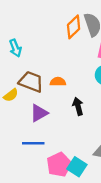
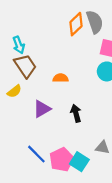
brown trapezoid: (31, 82) -> (25, 66), moved, turned 35
black arrow: (78, 106) -> (76, 113), moved
blue line: (33, 143) -> (36, 154), moved, turned 45

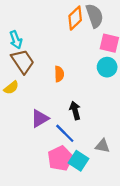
orange semicircle: (61, 78) -> (59, 74), turned 88
purple triangle: (42, 109) -> (40, 118), moved
blue line: (36, 154) -> (65, 133), moved

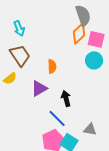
orange diamond: (75, 18) -> (79, 33), moved
cyan arrow: (16, 40) -> (19, 28), moved
purple triangle: (40, 118) -> (39, 88), moved

